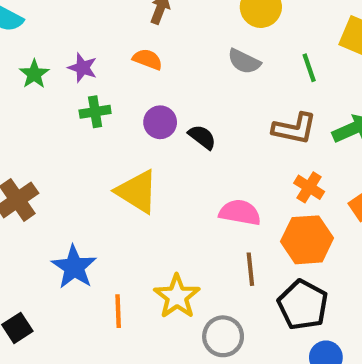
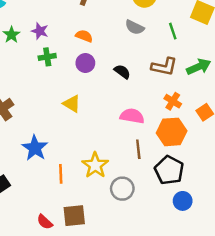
orange semicircle: (148, 59) -> (84, 36), moved
black semicircle: (202, 137) -> (122, 72), moved
yellow triangle: (137, 192) -> (72, 104), size x0.7

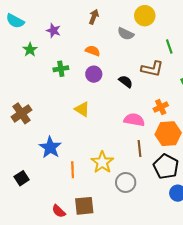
gray semicircle: (135, 27) -> (126, 34), moved
purple star: (40, 31) -> (53, 31), moved
brown L-shape: (164, 67) -> (152, 69), moved
orange cross: (173, 101) -> (161, 107), moved, turned 32

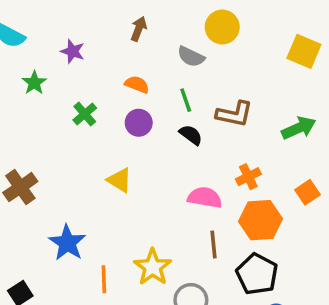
green line: (169, 46) -> (186, 100), moved
green cross: (61, 69) -> (85, 114), turned -32

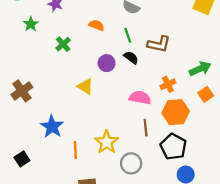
purple circle: (139, 123) -> (107, 63), moved
green arrow: (299, 128) -> (200, 69), moved

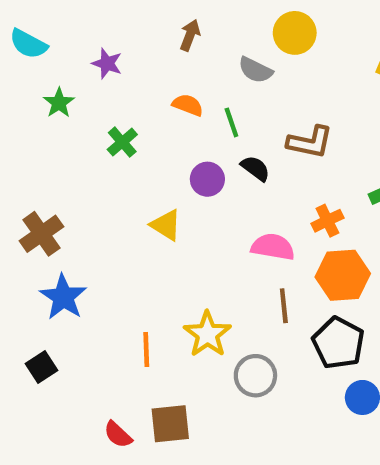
green line: (128, 35) -> (231, 122), moved
blue star: (52, 127) -> (63, 297), moved

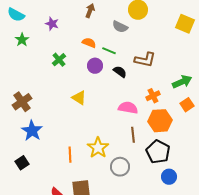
green star: (59, 103) -> (22, 40), moved
green line: (231, 122) -> (109, 51), turned -48
purple circle: (207, 179) -> (95, 66), moved

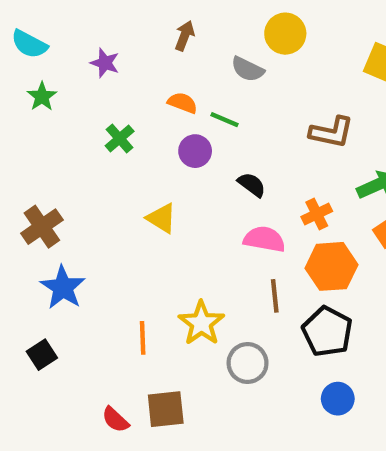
brown L-shape: (145, 60) -> (331, 132), moved
black semicircle: (120, 72) -> (252, 185), moved
blue circle: (169, 177) -> (338, 399), moved

